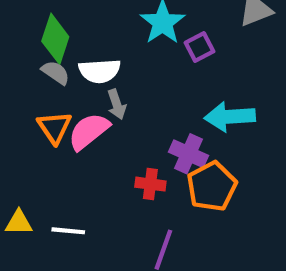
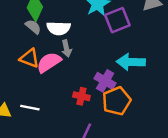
purple square: (199, 47) -> (117, 20), size x1.5
orange triangle: (54, 127) -> (29, 58), turned -40
white line: (68, 231) -> (30, 108), moved

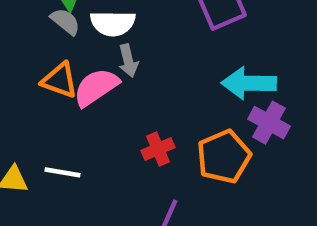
purple cross: (105, 81) -> (269, 123), moved
red cross: (81, 96) -> (158, 149), turned -35

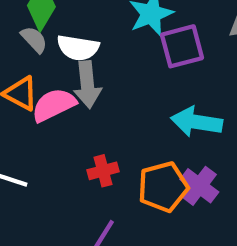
gray arrow: (128, 61) -> (87, 85), size x1.5
purple cross: (269, 123) -> (199, 186), moved

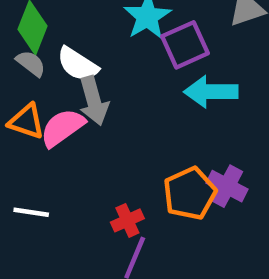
white semicircle: (78, 48) -> (78, 64), turned 33
cyan arrow: (196, 122) -> (211, 92), moved
red cross: (103, 171) -> (127, 220), moved

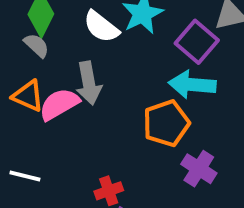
purple square: (185, 45) -> (197, 42), moved, turned -30
white semicircle: (78, 64) -> (101, 27), moved
orange pentagon: (190, 193) -> (166, 123), moved

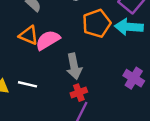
gray arrow: (89, 83) -> (74, 66), moved
orange pentagon: (166, 123) -> (97, 23), moved

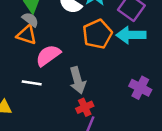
orange triangle: (29, 35) -> (27, 35), moved
white line: (28, 84) -> (32, 83), moved

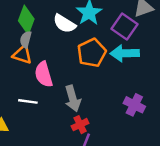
gray semicircle: (30, 20) -> (26, 39), turned -112
pink semicircle: (48, 55) -> (44, 74), turned -70

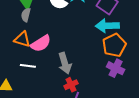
orange pentagon: (92, 53) -> (114, 45), moved
orange triangle: (22, 54) -> (22, 39), moved
pink semicircle: (44, 74) -> (41, 43), turned -105

